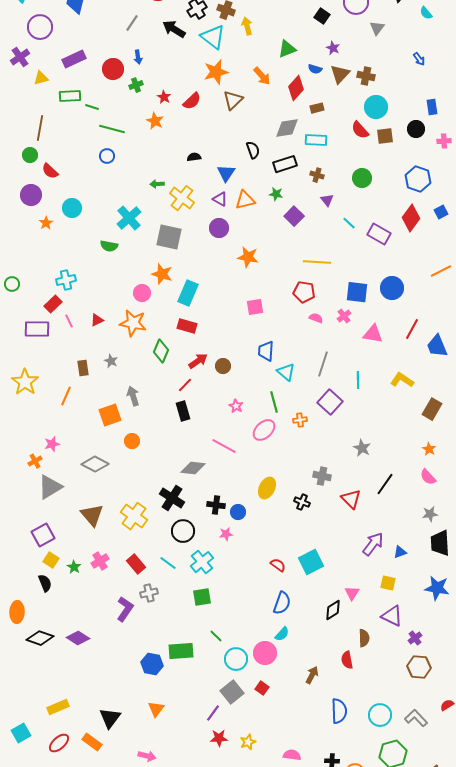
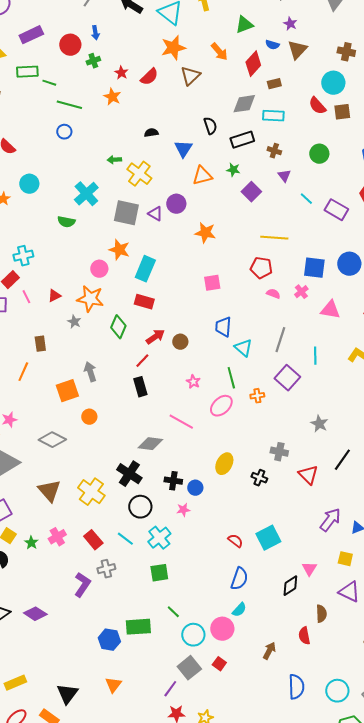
brown cross: (366, 76) -> (346, 52), moved
purple triangle: (220, 199) -> (155, 214), moved
gray star: (111, 361) -> (74, 322), moved

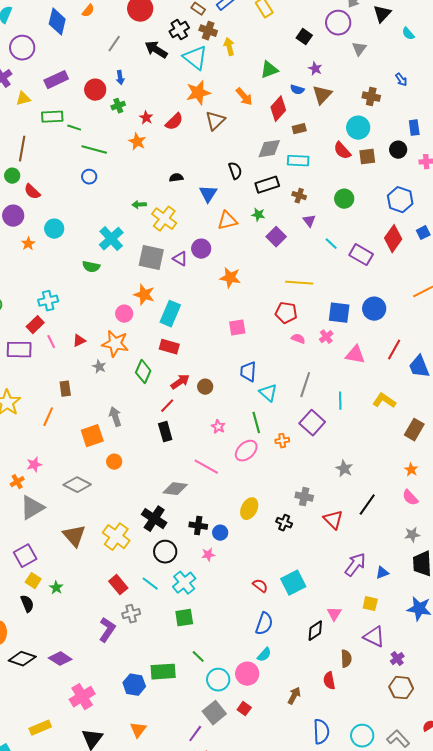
pink cross: (57, 537) -> (82, 697), moved, size x1.4

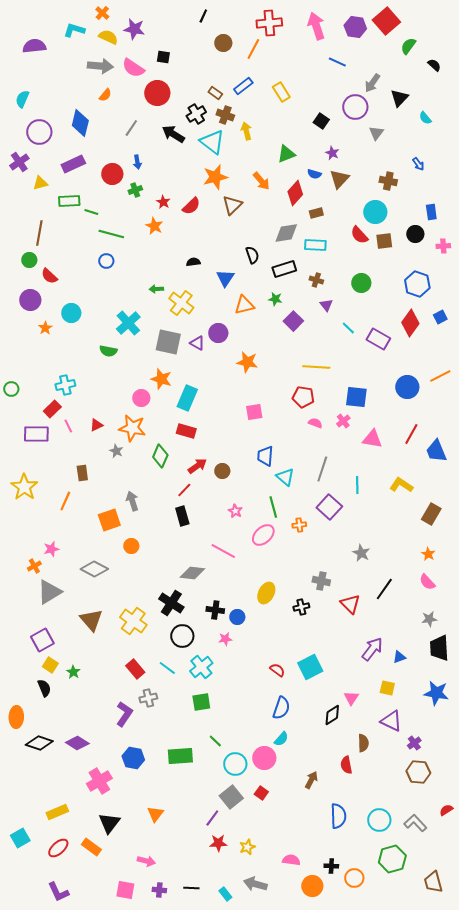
blue diamond: (57, 22) -> (80, 123), moved
blue circle: (374, 309) -> (407, 387), moved
black cross: (284, 523) -> (301, 607), turned -35
blue hexagon: (134, 685) -> (133, 758), moved

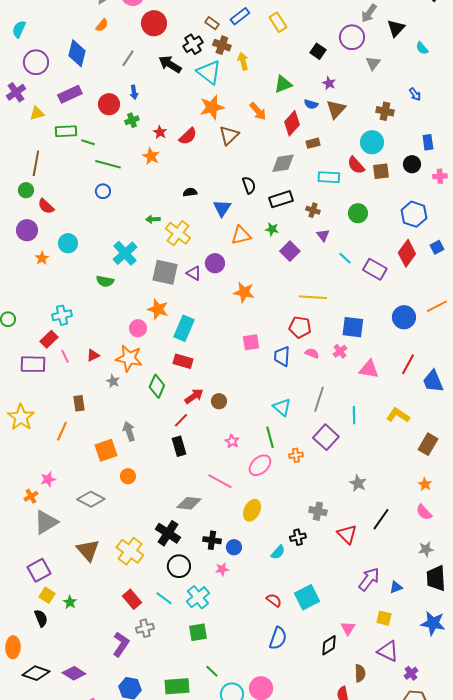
cyan rectangle: (315, 245) -> (329, 177), moved
blue trapezoid: (265, 456) -> (282, 356), moved
yellow ellipse: (266, 593) -> (252, 510), moved
cyan semicircle: (281, 739) -> (278, 552), moved

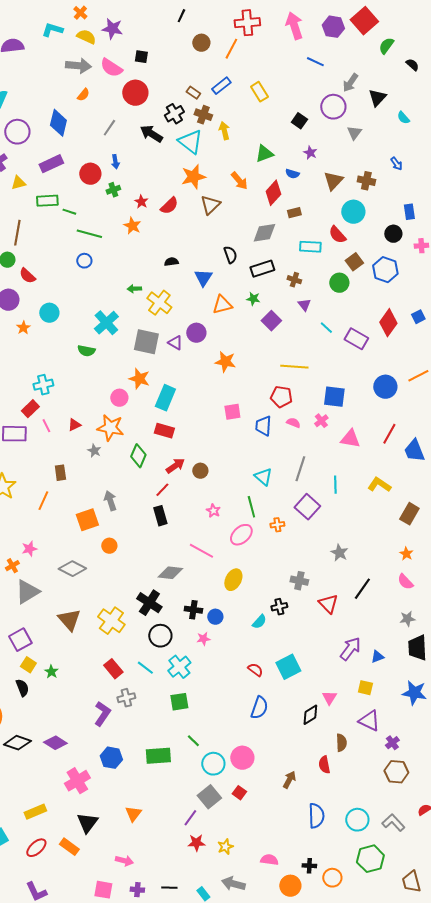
brown triangle: (336, 109) -> (333, 181), moved
brown square: (381, 171) -> (354, 262), moved, turned -30
blue hexagon: (414, 214) -> (385, 270), moved

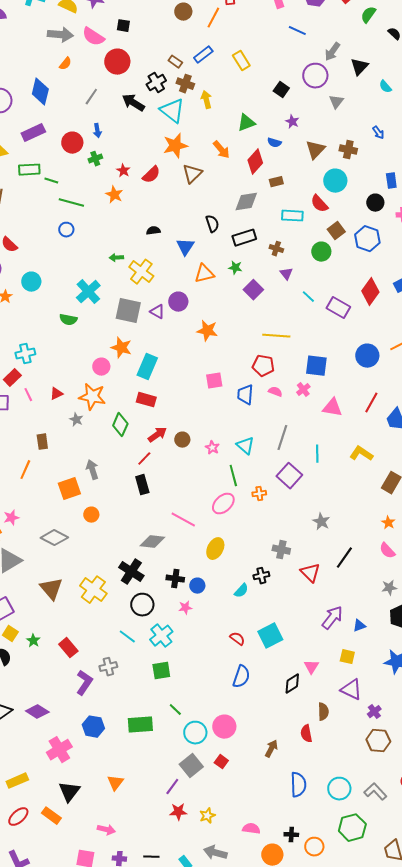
pink star: (213, 511) -> (212, 448), moved
red rectangle: (113, 669) -> (68, 648), moved

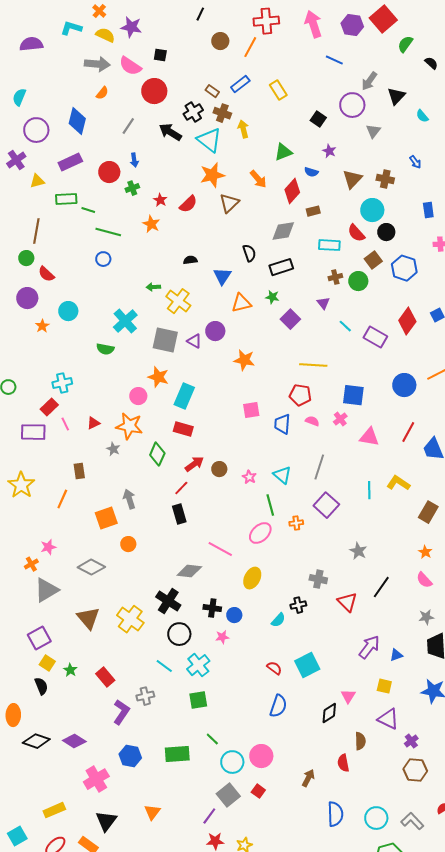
black circle: (375, 203) -> (386, 232), moved
brown cross: (276, 249) -> (335, 277), moved, turned -32
cyan line: (317, 454) -> (369, 490), moved

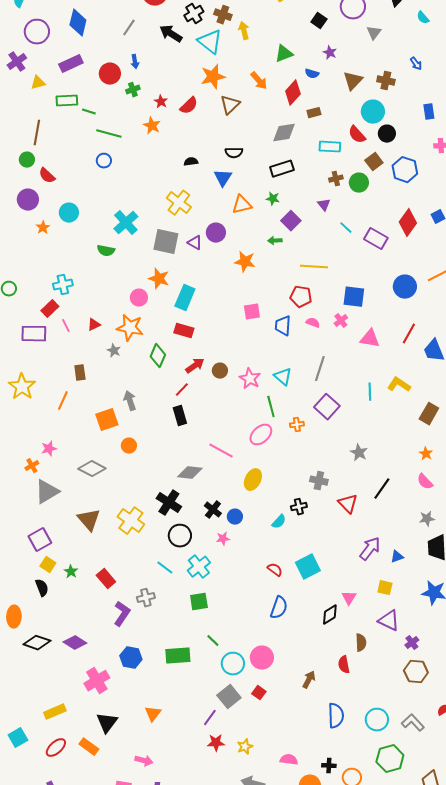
black semicircle: (249, 253) -> (234, 153), moved, turned 108
green arrow: (153, 287) -> (275, 241), moved
pink star: (249, 477) -> (250, 379), size x1.5
black cross: (212, 608) -> (213, 510), turned 30

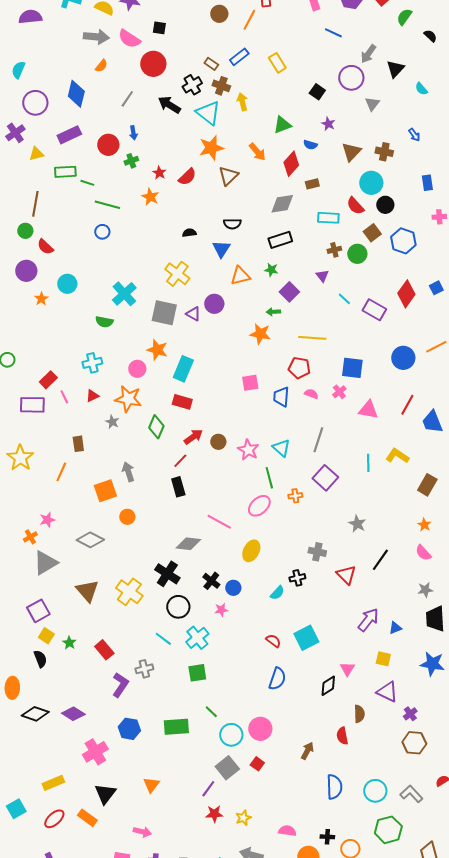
orange star: (245, 262) -> (260, 334), moved
cyan cross: (63, 285) -> (92, 363), moved

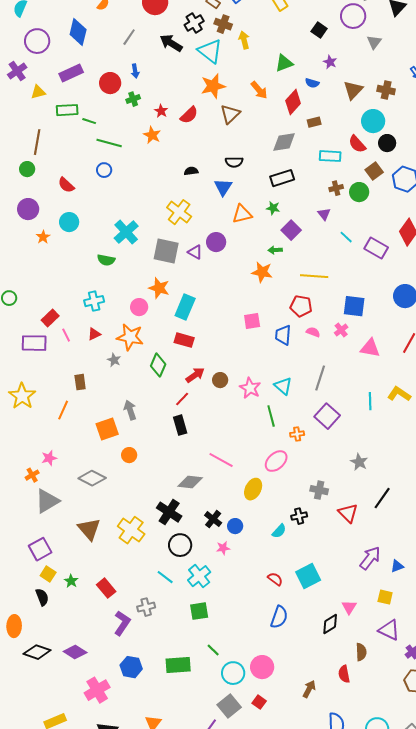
red semicircle: (45, 247) -> (66, 185), moved
pink ellipse: (259, 506) -> (276, 461), moved

